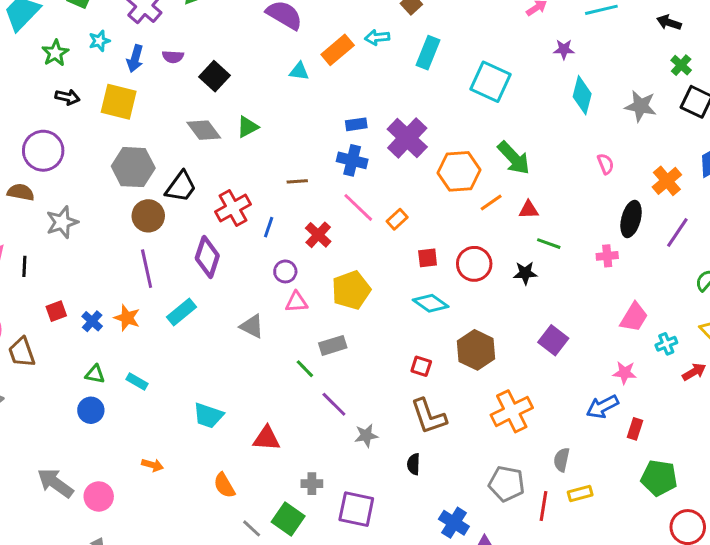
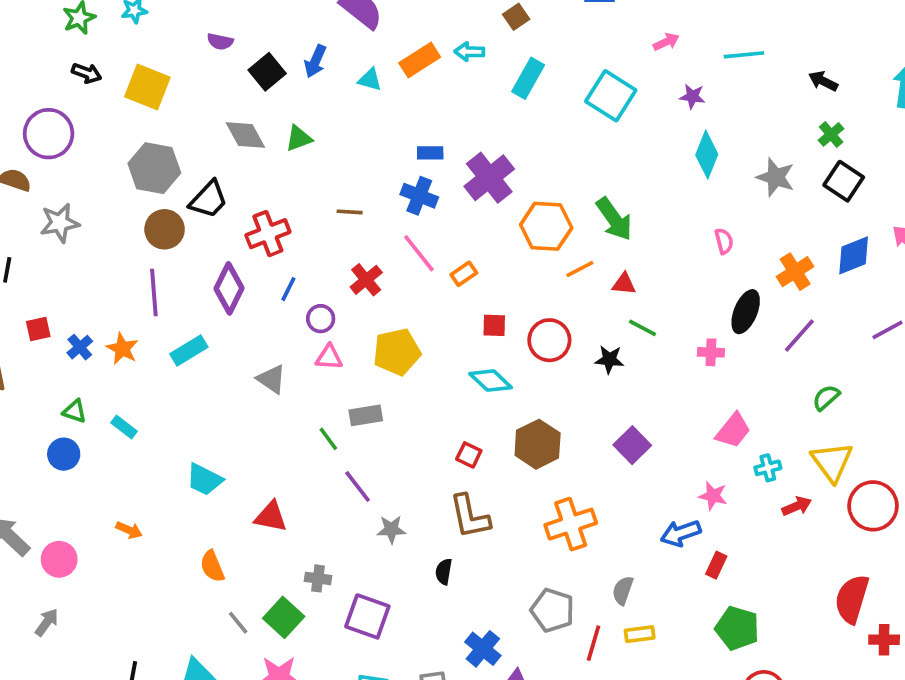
blue arrow: (135, 59) -> (315, 61), moved
cyan square: (490, 82) -> (611, 96), moved
blue line: (269, 227) -> (288, 289), moved

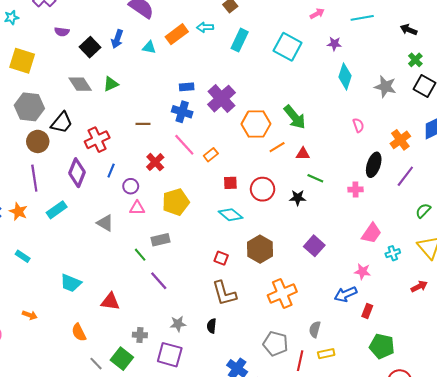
red arrow: (797, 506) -> (419, 286), moved
gray star: (391, 529) -> (178, 324), moved

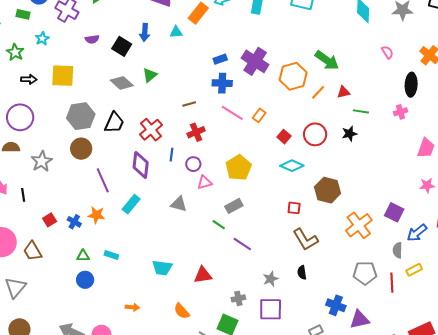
brown circle: (38, 141) -> (81, 149), moved
red cross: (155, 162) -> (196, 132), moved, turned 36
red square: (230, 183) -> (284, 137), turned -32
purple square: (314, 246) -> (394, 212), moved
blue arrow: (346, 294) -> (417, 233), moved

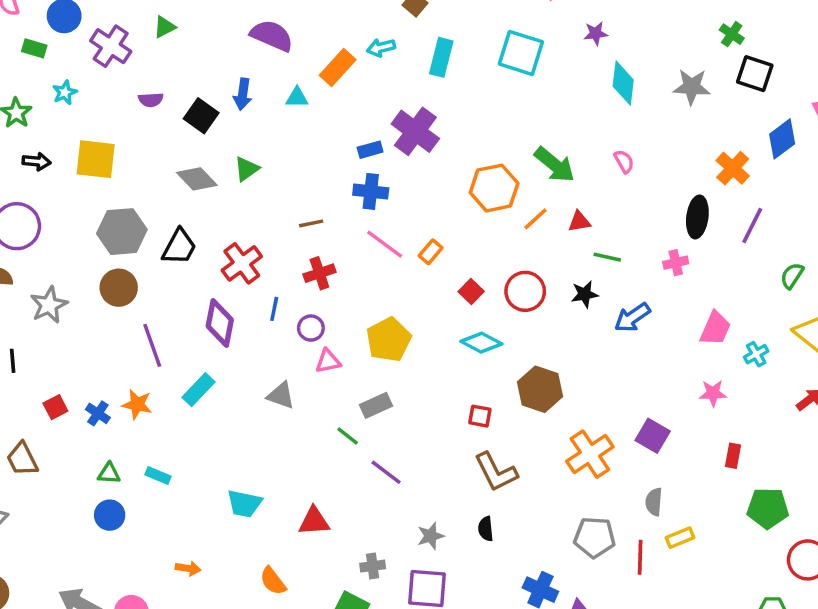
pink semicircle: (387, 52) -> (624, 161), moved
purple cross: (255, 61) -> (415, 131), moved
blue arrow: (417, 233) -> (632, 317), moved

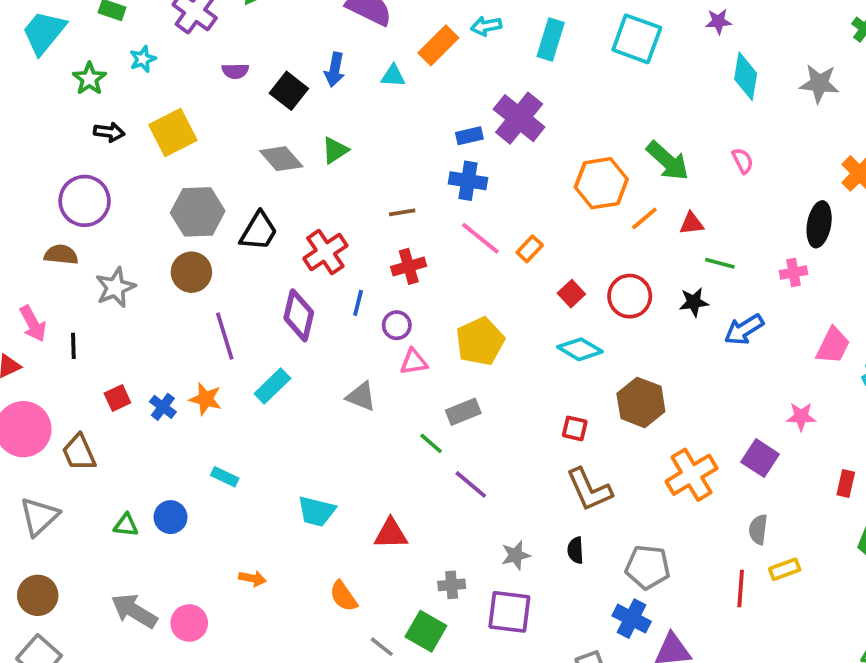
yellow square: (96, 159) -> (173, 132), turned -36
pink star: (713, 393) -> (801, 417), moved
green triangle: (109, 473) -> (126, 525), moved
gray pentagon: (595, 537) -> (648, 567), moved

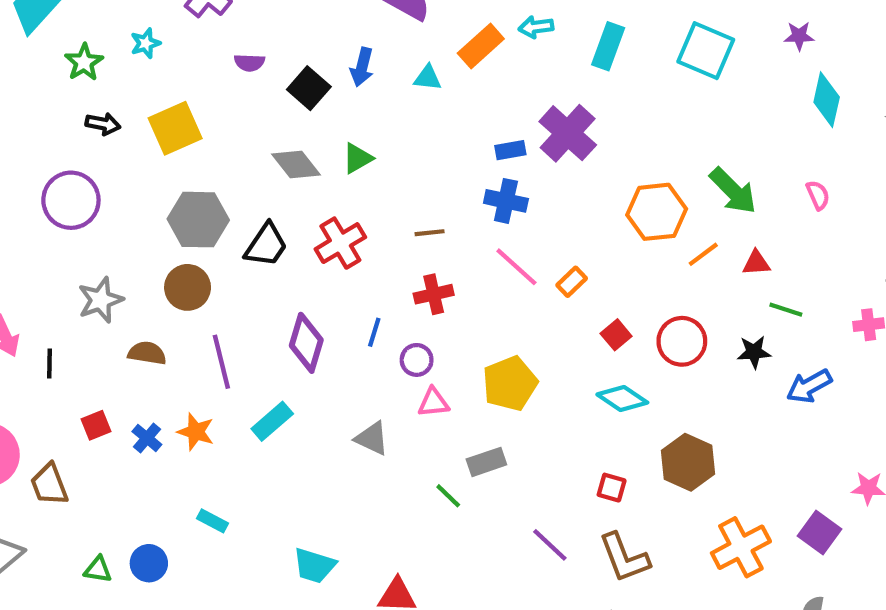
red cross: (325, 252) -> (340, 243), moved
brown semicircle: (61, 255) -> (147, 353), moved
purple line: (471, 484) -> (550, 545), moved

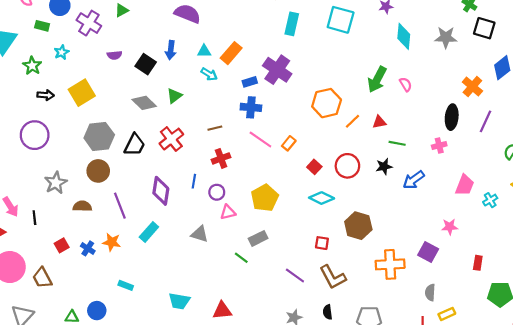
cyan arrow: (536, 27) -> (209, 74), moved, turned -133
orange rectangle: (481, 46) -> (231, 53), moved
green arrow: (733, 191) -> (377, 79), moved, turned 80
orange cross: (741, 547) -> (390, 264), turned 32

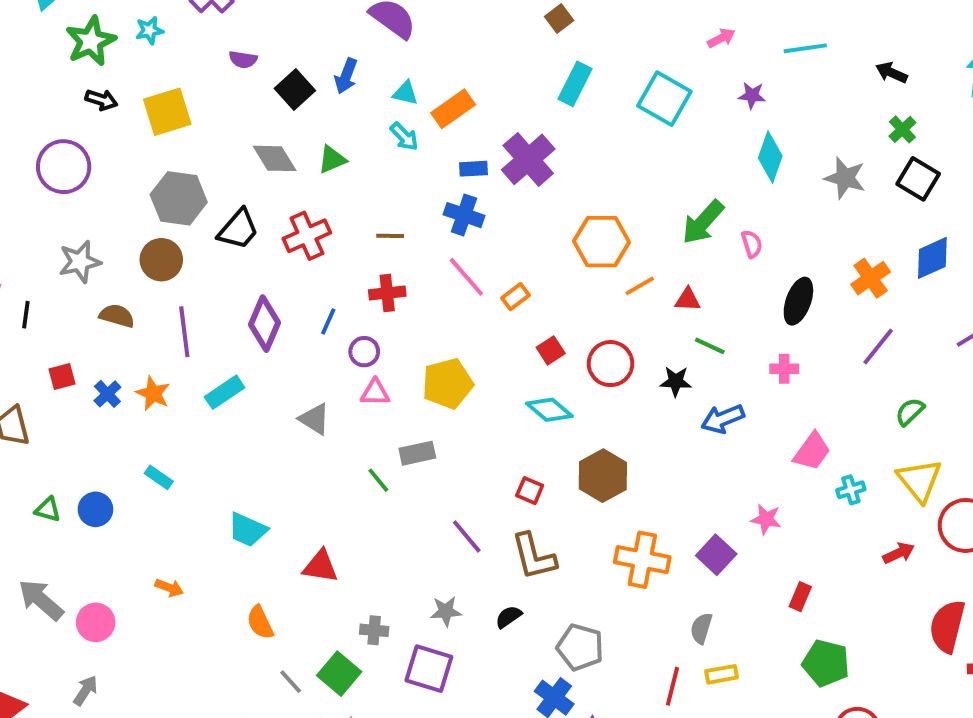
green star: (32, 66) -> (91, 41), size x1.4
black ellipse: (452, 117) -> (798, 301), moved
black semicircle: (328, 312) -> (509, 617), turned 48

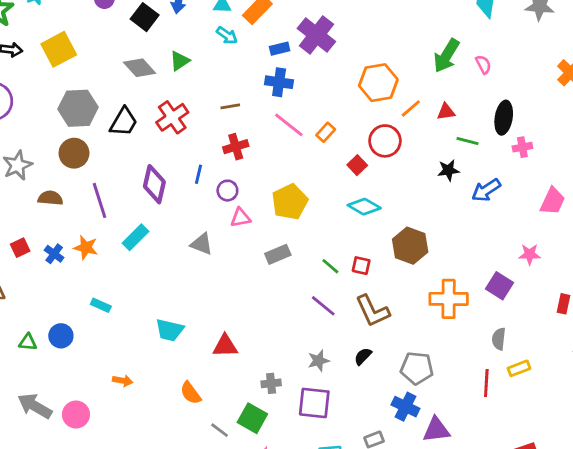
black ellipse: (798, 301) -> (504, 118), moved
red circle: (610, 364) -> (385, 141), moved
green line: (378, 480) -> (330, 266), moved

